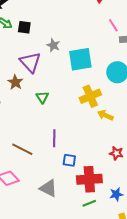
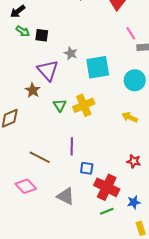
yellow cross: (90, 96) -> (84, 105), moved
yellow arrow: (105, 115) -> (130, 117), moved
red cross: (89, 179) -> (107, 187), turned 30

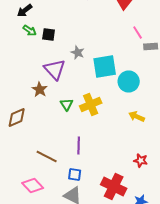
cyan circle: (135, 80) -> (129, 82), moved
blue square: (87, 168) -> (75, 174), moved

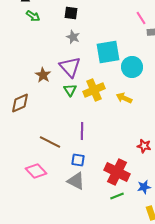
black square: (49, 34) -> (71, 13), moved
gray star: (78, 52) -> (73, 37), moved
purple triangle: (55, 70) -> (70, 67), moved
yellow arrow: (137, 116) -> (124, 98), moved

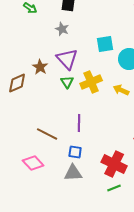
gray star: (73, 37) -> (62, 29), moved
cyan square: (108, 52) -> (105, 44), size x0.7
brown diamond: (20, 103) -> (17, 83), moved
gray triangle: (76, 181) -> (73, 173), turned -30

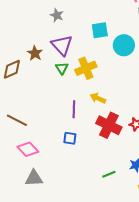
yellow arrow: (121, 90) -> (98, 98), moved
brown line: (47, 134) -> (17, 120), moved
red cross: (114, 164) -> (109, 125), moved
gray triangle: (73, 173) -> (34, 178), moved

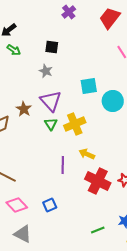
blue square: (70, 138) -> (50, 205), moved, turned -32
gray triangle: (34, 178) -> (23, 234), turned 30

